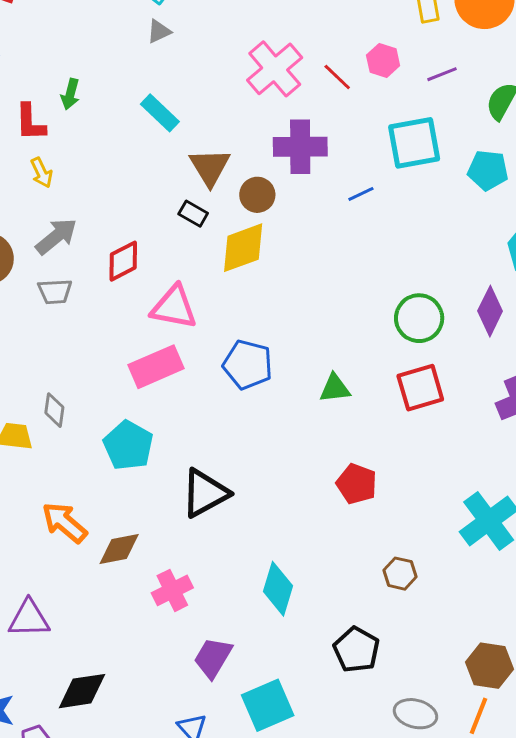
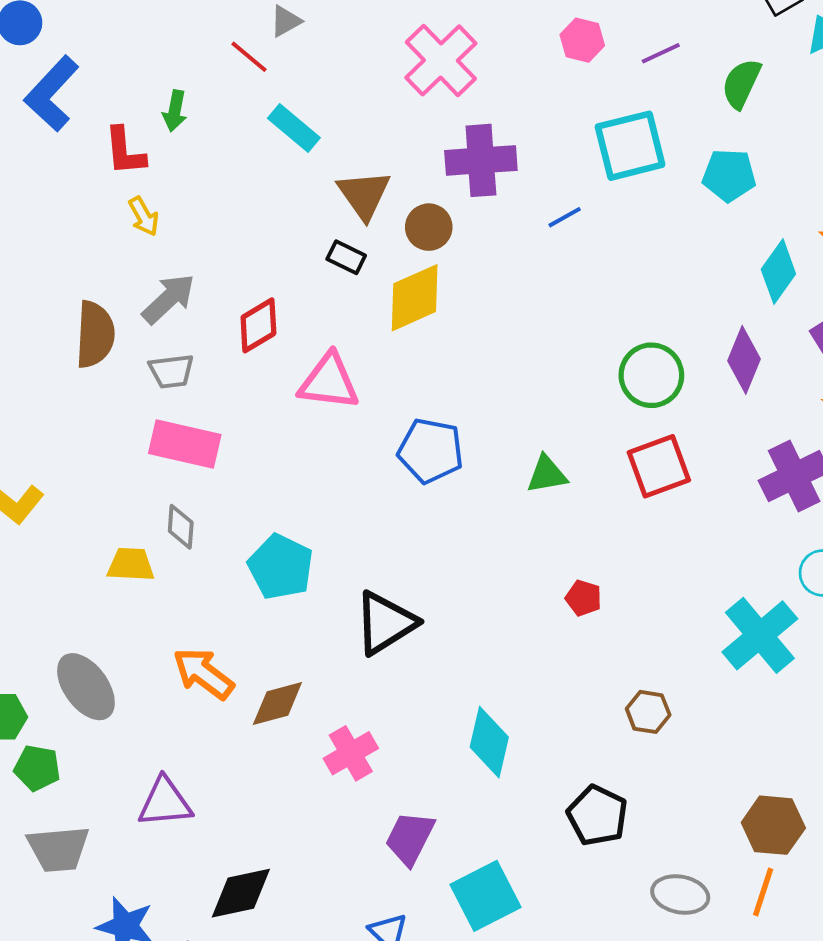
red line: (337, 77) -> (249, 57), moved
pink rectangle: (156, 367) -> (185, 444), moved, turned 40
red pentagon: (357, 484) -> (583, 598), size x0.7

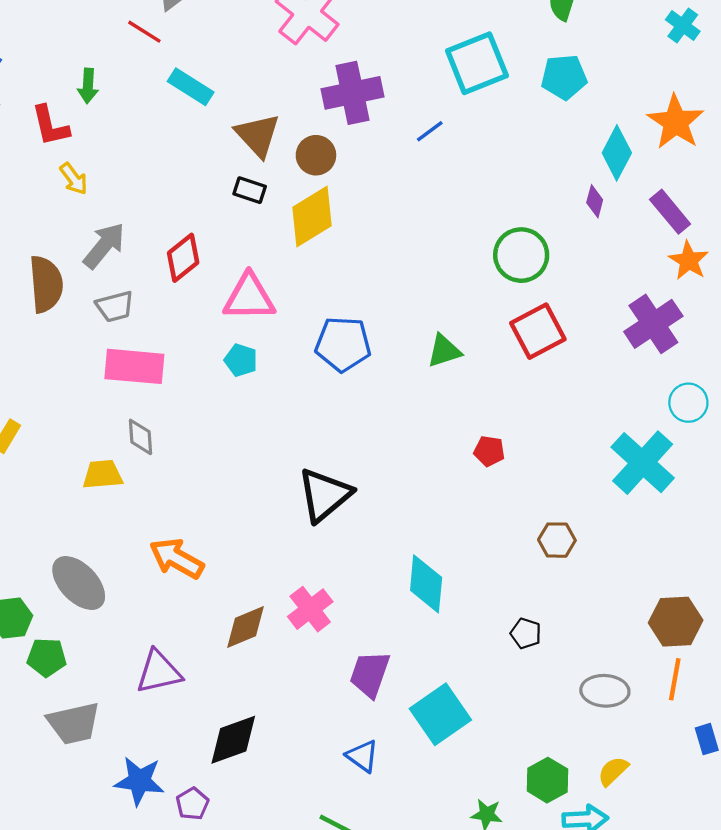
purple diamond: (744, 360) -> (595, 201), moved, size x0.6
cyan pentagon: (281, 567) -> (241, 360), moved, size x0.6
brown diamond: (277, 704) -> (245, 627), moved
black pentagon: (597, 815) -> (526, 633), size x0.6

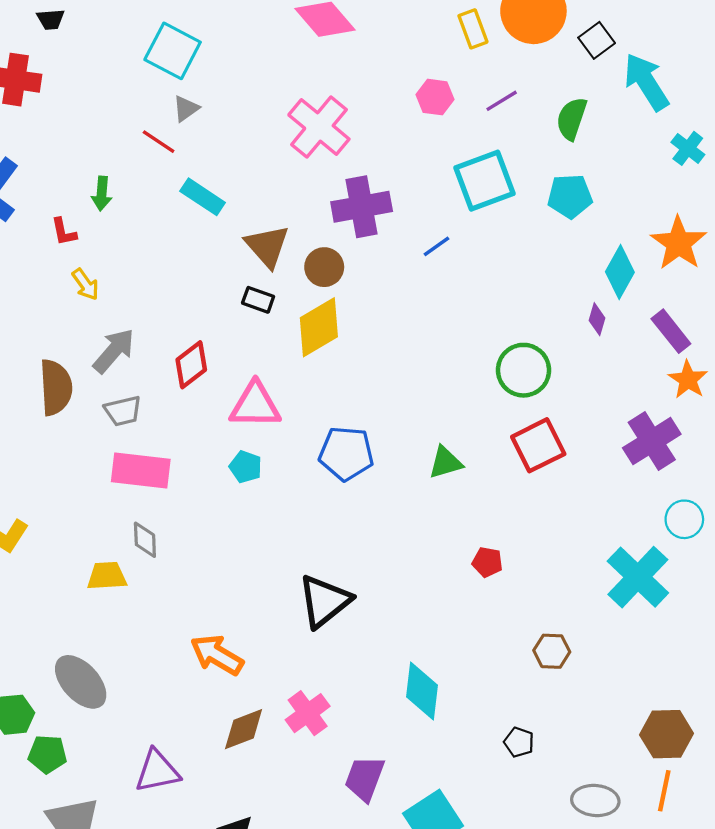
red L-shape: (50, 126) -> (64, 232), size x0.7
orange arrow: (177, 558) -> (217, 655), moved

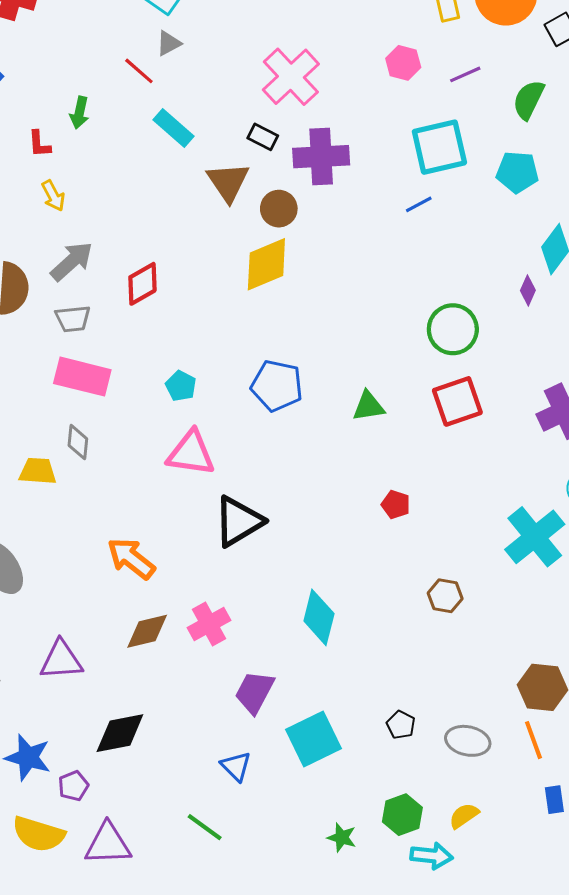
blue line: (437, 246) -> (419, 204), moved
black rectangle: (258, 300) -> (263, 137), moved
pink triangle: (255, 405) -> (191, 453), moved
black pentagon: (519, 742) -> (401, 725), moved
orange line: (664, 791) -> (533, 740), turned -39

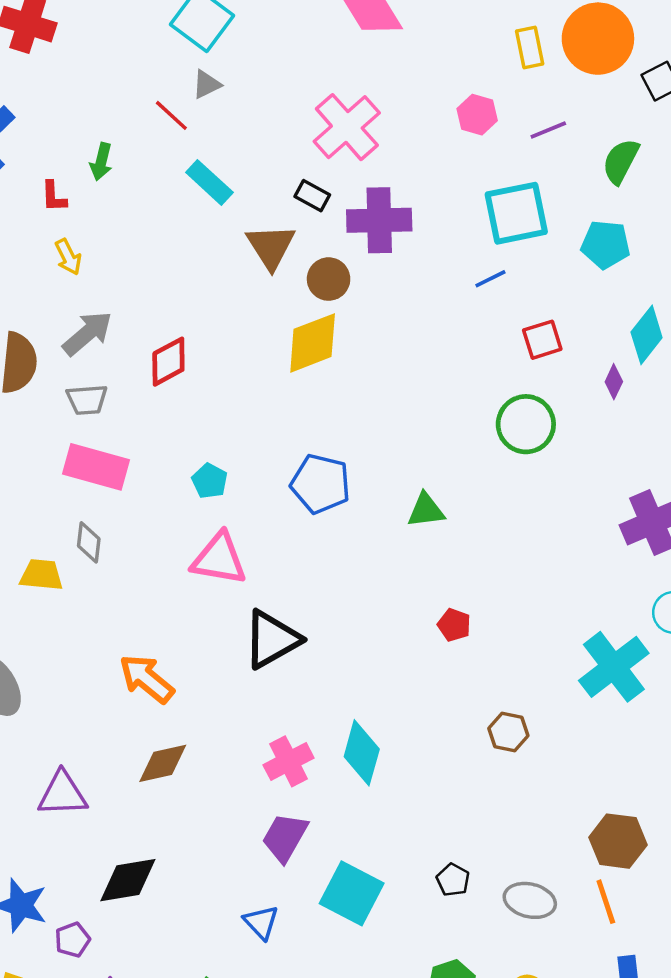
red square: (457, 401) -> (542, 340), moved, size x0.7
pink cross: (209, 624) -> (289, 761), moved
cyan square: (314, 739) -> (352, 893), turned -38

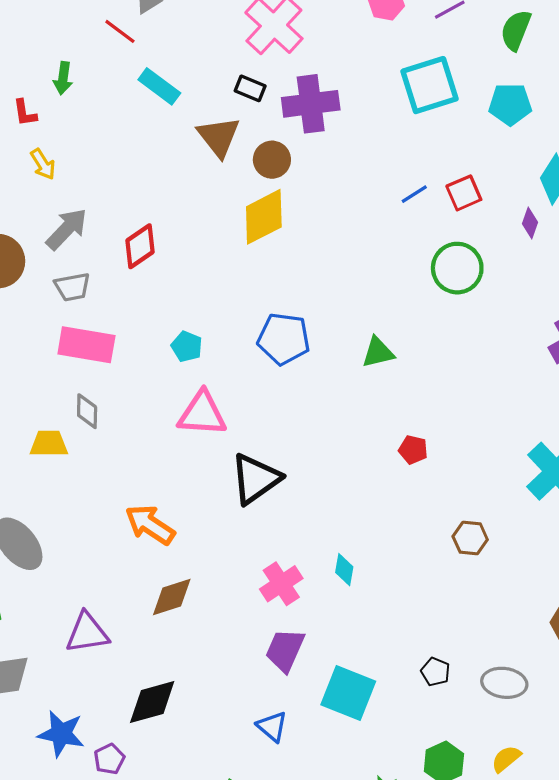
blue line: (490, 279) -> (414, 194), moved
cyan diamond: (362, 753) -> (344, 570), size x0.6

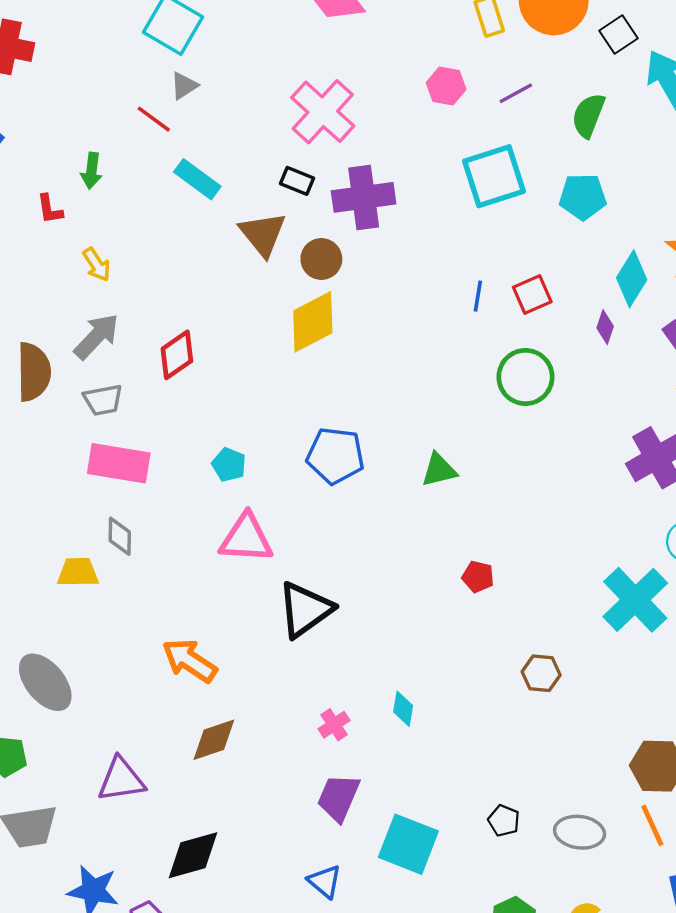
yellow arrow: (43, 164) -> (97, 265), moved
blue line: (414, 194) -> (478, 296), turned -48
pink cross: (281, 584) -> (334, 725), size x0.7

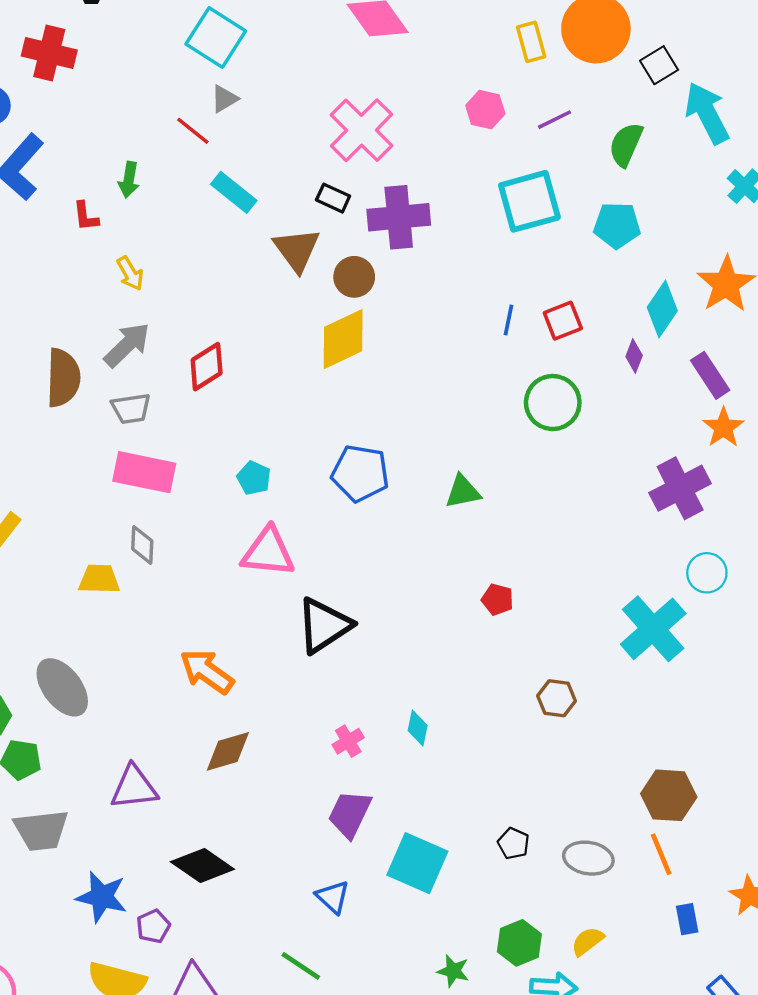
black diamond: (193, 855) -> (202, 866), turned 48

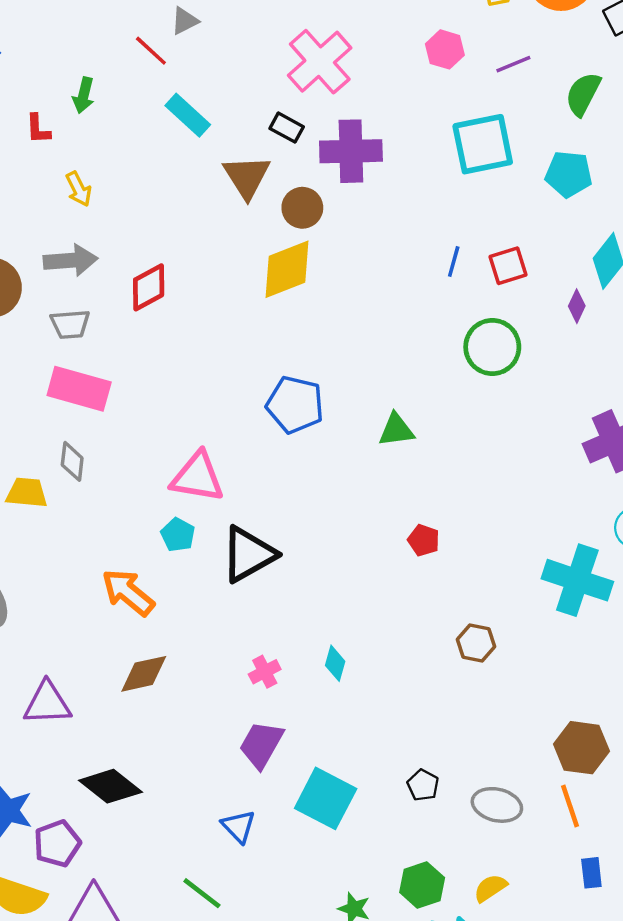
gray arrow: (127, 345) -> (71, 260), turned 36
cyan pentagon: (254, 478) -> (178, 535), moved
cyan cross: (653, 629) -> (577, 580), turned -34
purple pentagon: (153, 926) -> (57, 843), size x1.4

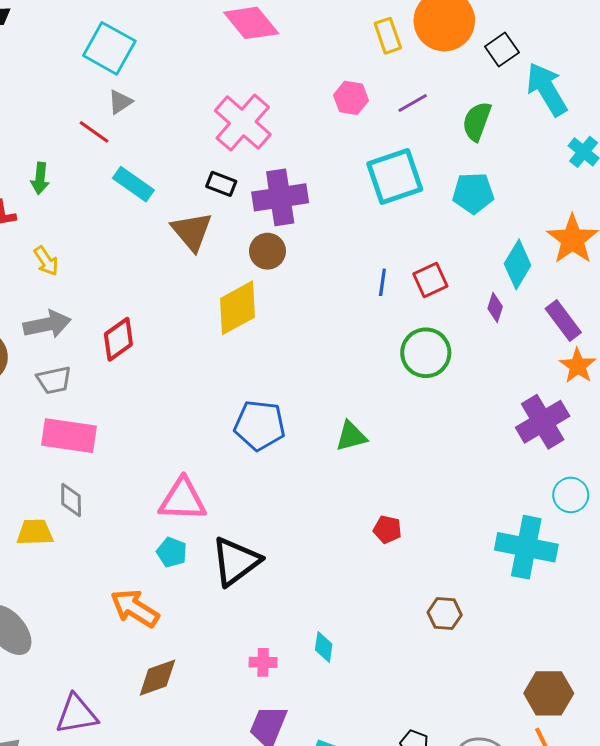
brown circle: (302, 208) -> (267, 251), moved
pink cross: (265, 672) -> (263, 662), turned 36

